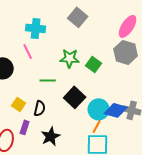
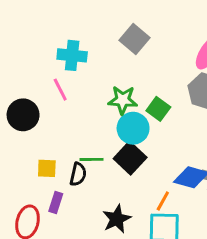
green line: (48, 80) -> (91, 159), moved
yellow square: (19, 104) -> (47, 168), turned -32
cyan circle: (99, 109) -> (133, 128), moved
black star: (51, 136) -> (117, 219), moved

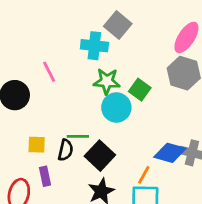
cyan cross: (72, 55) -> (94, 46), moved
black square: (130, 158) -> (100, 156), moved
purple rectangle: (56, 203) -> (45, 176), turned -30

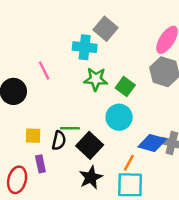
cyan circle: (116, 107) -> (119, 117), moved

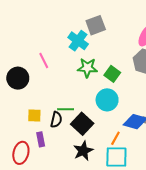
gray square: (106, 29) -> (96, 25), turned 30
cyan cross: (85, 47) -> (78, 41), turned 30

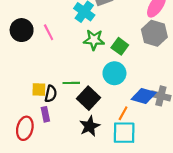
black circle: (18, 78) -> (22, 30), moved
black semicircle: (56, 120) -> (51, 94), moved

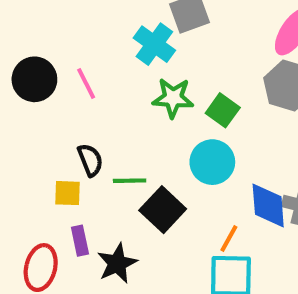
black semicircle: (51, 94) -> (90, 160), moved, turned -35
blue diamond: (144, 96) -> (268, 205), turned 70
black star: (90, 126) -> (117, 263), moved

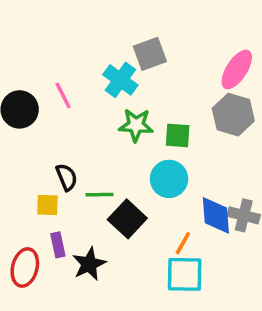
pink line: (86, 83) -> (63, 96), moved
green square: (223, 110) -> (178, 135), turned -32

